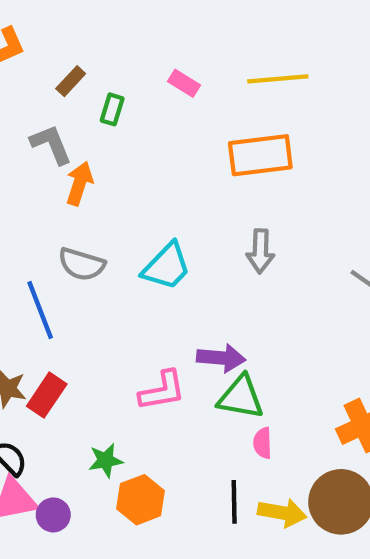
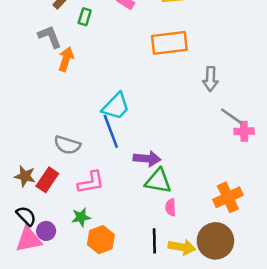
gray arrow: (260, 251) -> (210, 79), moved
gray semicircle: (82, 264) -> (67, 145), moved
blue line: (40, 310) -> (111, 131), moved
pink L-shape: (162, 391) -> (91, 182), moved
purple circle: (53, 515) -> (46, 231), moved

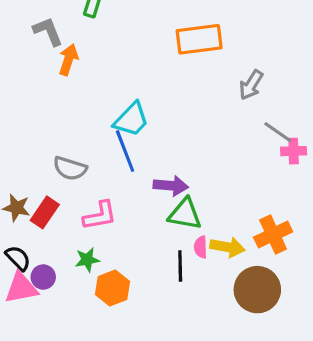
gray arrow: (210, 79) -> (251, 85), turned 30
black line: (154, 241) -> (180, 266), moved
yellow arrow: (182, 247) -> (227, 247), moved

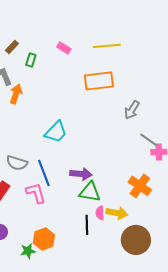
blue line: (125, 151) -> (44, 173), moved
pink L-shape: (100, 216) -> (36, 193), turned -95
orange cross: (273, 234) -> (140, 186), moved, turned -30
green star: (87, 260) -> (28, 251), moved

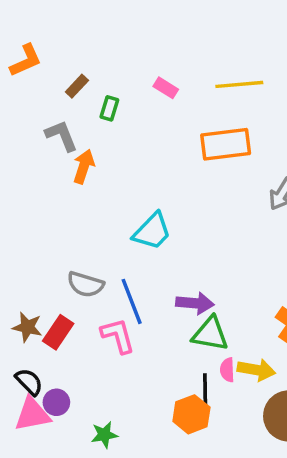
orange hexagon: (44, 239) -> (191, 414), moved

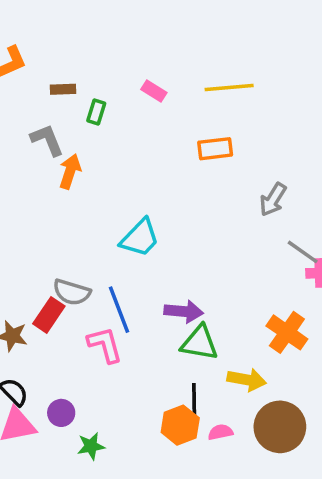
brown rectangle: (77, 86) -> (63, 89), turned 45
orange rectangle: (226, 144) -> (215, 149), size x0.7
red rectangle: (58, 332) -> (49, 315), moved
pink semicircle: (227, 370) -> (220, 432), moved, turned 80
purple circle: (56, 402) -> (61, 413), moved

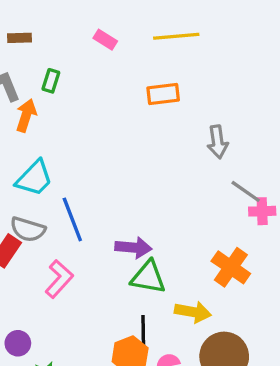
green rectangle: (96, 112) -> (51, 81), moved
gray arrow: (273, 199) -> (218, 142), turned -40
cyan trapezoid: (140, 238) -> (34, 178), moved
blue line: (119, 310) -> (72, 219), moved
pink L-shape: (105, 345) -> (59, 279), turned 57

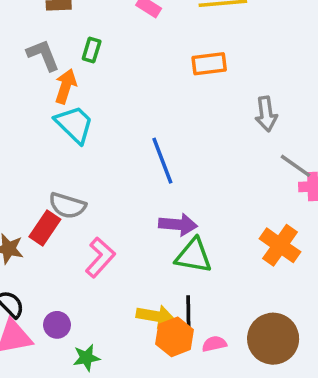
cyan trapezoid: (34, 178) -> (74, 124), moved, turned -90
blue line: (72, 219) -> (162, 161), moved
yellow arrow: (193, 312) -> (156, 316), moved

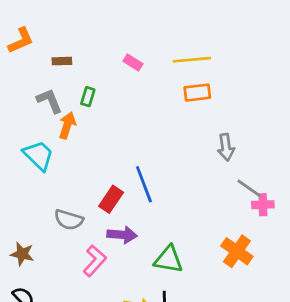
orange rectangle: (209, 64) -> (197, 93), moved
cyan trapezoid: (74, 124) -> (39, 155), moved
purple arrow: (178, 225) -> (122, 235), moved
red rectangle: (45, 228) -> (111, 199), moved

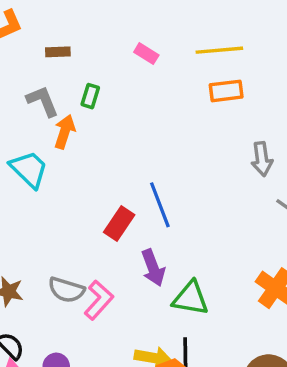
gray semicircle: (69, 220) -> (66, 290), moved
purple arrow: (122, 235) -> (153, 268), moved, turned 64

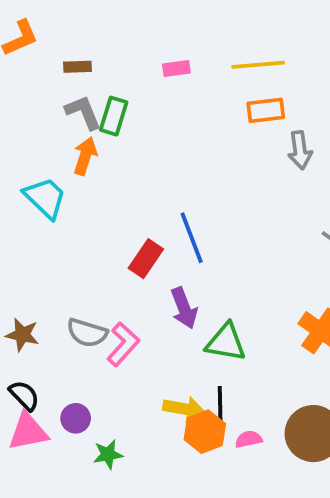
pink rectangle: (146, 54) -> (176, 69), turned -40
green rectangle: (90, 96) -> (114, 116), size x1.4
gray L-shape: (43, 101) -> (83, 112), moved
gray arrow: (262, 159) -> (300, 150), moved

